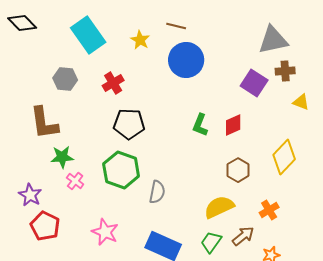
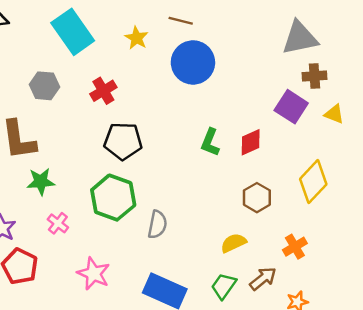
purple square: (254, 83) -> (291, 107), moved
pink cross: (75, 181) -> (58, 223), moved
yellow semicircle: (219, 207) -> (233, 243), size x0.7

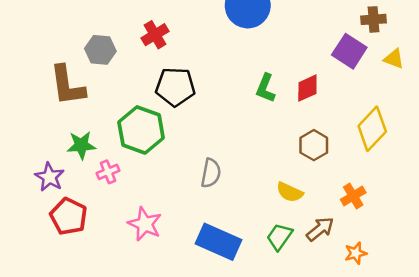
gray hexagon: (44, 86) -> (100, 50), moved
green star: (41, 182) -> (81, 145), moved
green hexagon: (113, 198) -> (141, 130), moved
pink cross: (58, 223) -> (108, 172), turned 30
yellow semicircle: (233, 243) -> (290, 192), turned -130

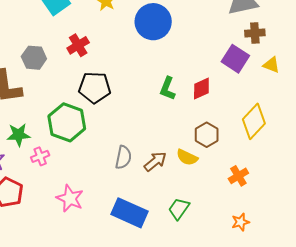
yellow semicircle: (290, 192) -> (187, 157), moved
brown arrow: (320, 229) -> (155, 161), moved

